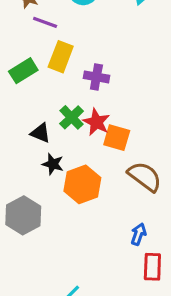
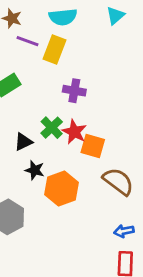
yellow rectangle: (61, 57) -> (54, 50), moved
black triangle: (40, 133) -> (23, 142), turned -48
blue arrow: (138, 234) -> (124, 231), moved, turned -120

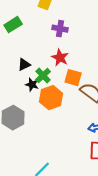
green cross: (52, 128) -> (43, 76), moved
orange square: (93, 146) -> (73, 78), moved

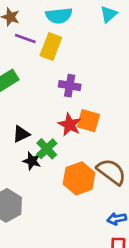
orange square: (73, 78) -> (88, 121), moved
orange hexagon: (51, 98) -> (79, 178), moved

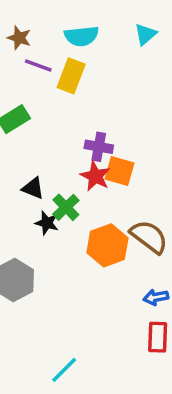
purple cross: (70, 86) -> (99, 147), moved
black triangle: (21, 134) -> (33, 188), turned 48

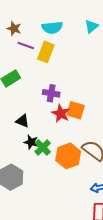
purple cross: (99, 147) -> (51, 93), moved
green cross: (66, 207) -> (43, 147), moved

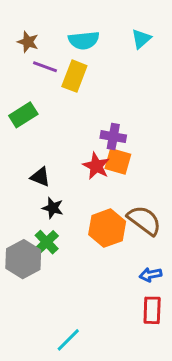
purple cross: (51, 93) -> (113, 137), moved
green cross: (43, 147) -> (47, 242), moved

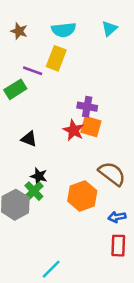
purple line: (45, 67) -> (33, 71), moved
black star: (53, 208) -> (39, 176), moved
orange hexagon: (107, 228) -> (82, 196), moved

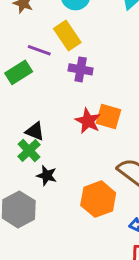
yellow rectangle: (56, 58) -> (67, 36), turned -55
purple cross: (87, 107) -> (81, 69), moved
green cross: (34, 191) -> (29, 150), moved

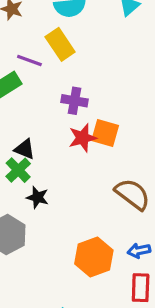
purple cross: (81, 69) -> (75, 101), moved
red star: (88, 121) -> (83, 138), turned 30
orange hexagon: (98, 199) -> (94, 257), moved

